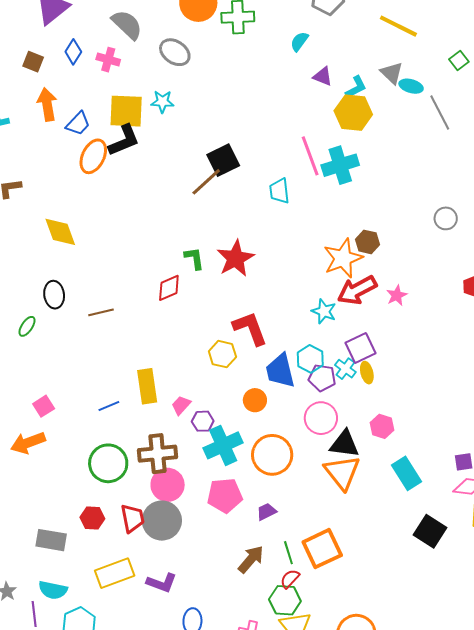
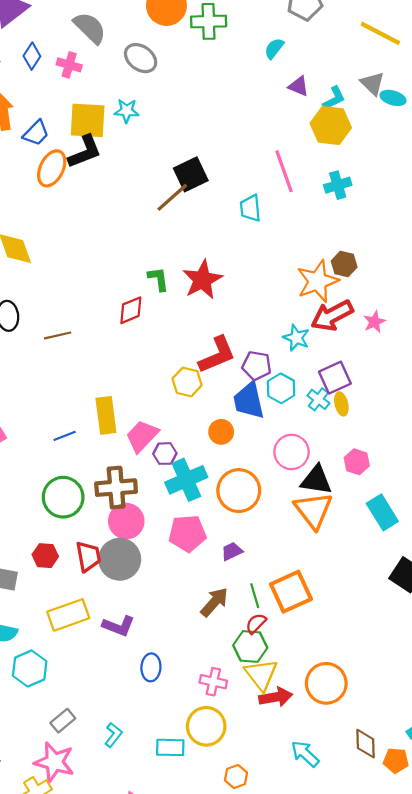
cyan cross: (340, 165) -> (338, 185), moved, size x0.7
red L-shape: (250, 328) -> (217, 355), turned 87
purple pentagon: (322, 378) -> (257, 366), moved
pink trapezoid: (181, 405) -> (142, 436), size x1.6

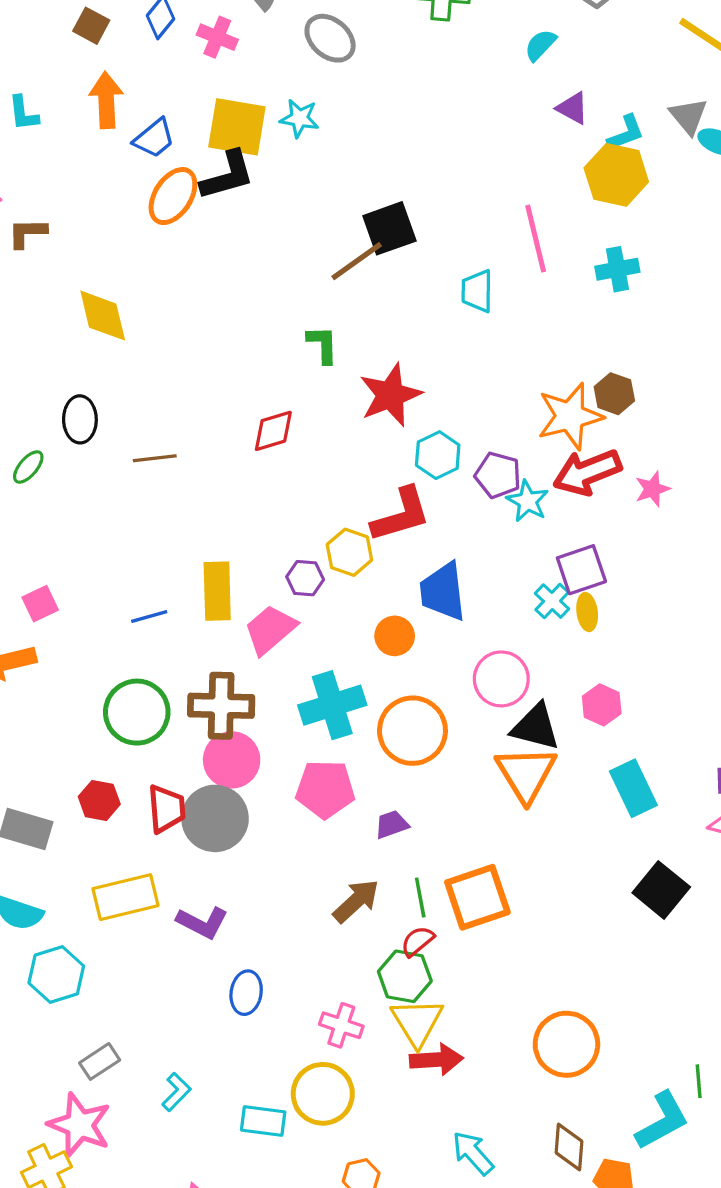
green L-shape: (158, 279) -> (323, 345), moved
purple pentagon: (257, 366) -> (498, 475), moved
cyan hexagon: (281, 388) -> (438, 455), moved
purple hexagon: (165, 454) -> (305, 578), moved
orange circle: (326, 683) -> (566, 1044), moved

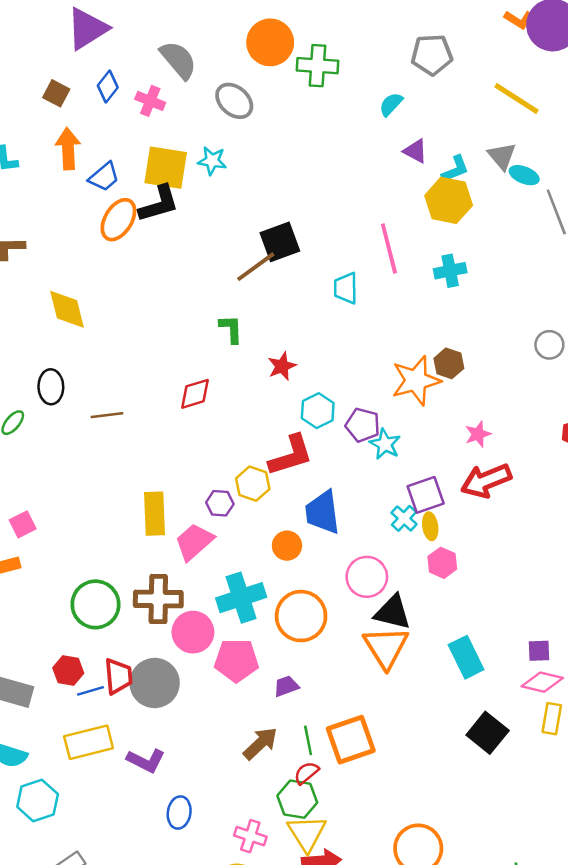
red star: (390, 395) -> (282, 366), size x0.6
red arrow: (587, 472) -> (486, 481), moved
blue line: (149, 616) -> (91, 691), moved
pink hexagon: (602, 705) -> (442, 563), moved
pink circle: (232, 760) -> (193, 632), moved

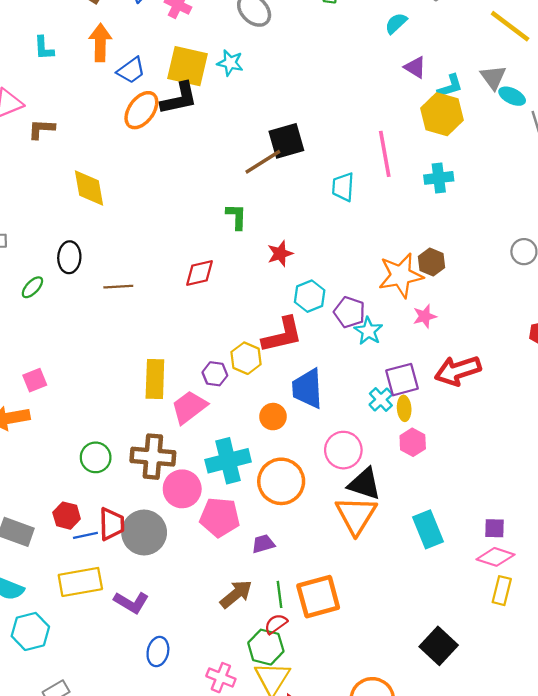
pink star: (478, 434) -> (425, 316), moved
green circle: (95, 604) -> (96, 457), size x0.7
black square: (488, 733) -> (439, 646), moved

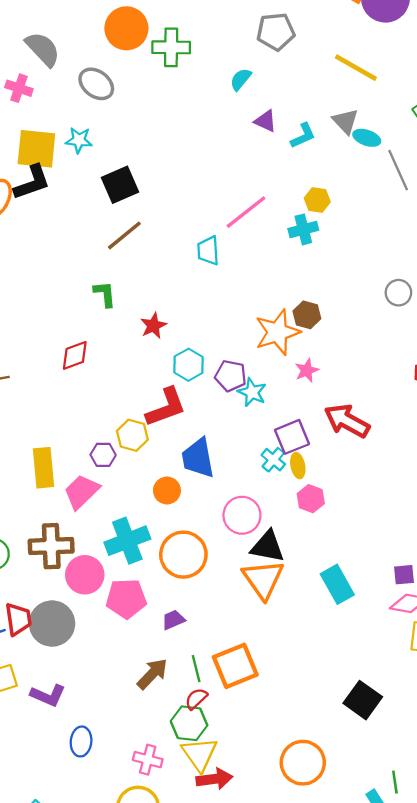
yellow hexagon: (442, 114) -> (317, 200), moved, size x0.6
black square: (286, 141) -> (120, 185), moved
pink line: (385, 154) -> (246, 212), turned 69
red arrow: (458, 371) -> (347, 421), turned 54

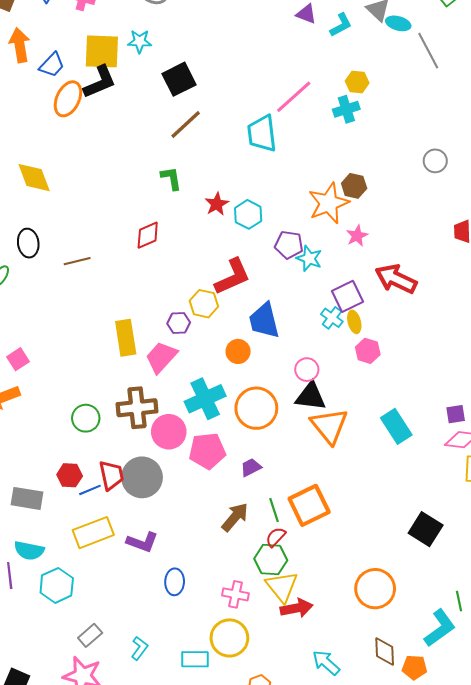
cyan trapezoid: (208, 251) -> (262, 134), size x1.4
cyan hexagon: (189, 365) -> (248, 214), moved
pink circle: (242, 515) -> (307, 370), size x0.7
black triangle: (268, 547) -> (311, 396), moved

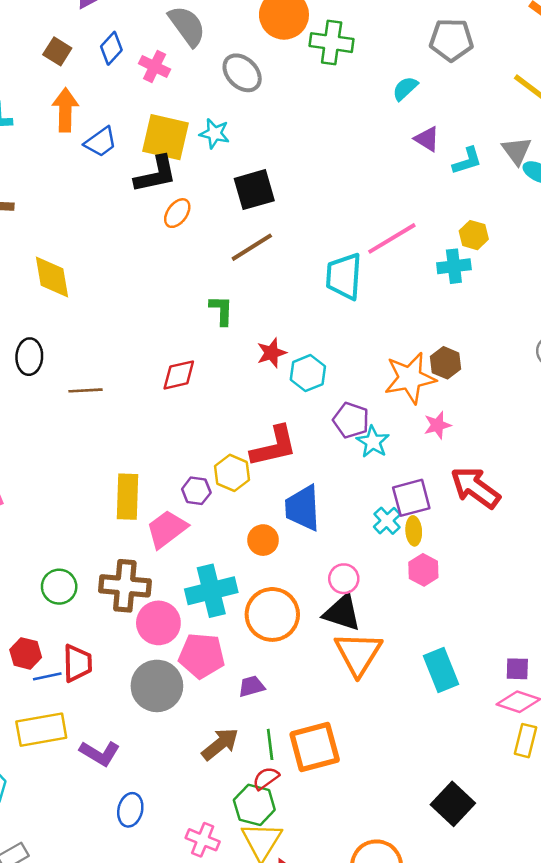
orange ellipse: (68, 99) -> (177, 213), moved, size x0.7
gray circle: (142, 477) -> (157, 686), moved

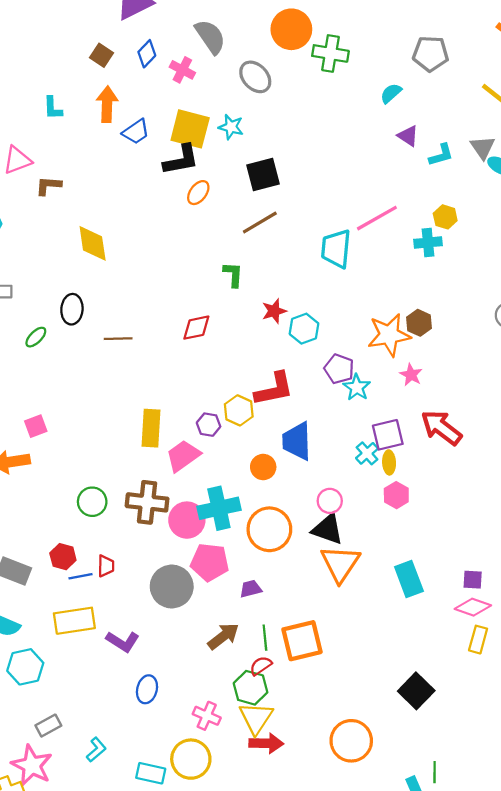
pink star: (437, 425) -> (411, 375), turned -30
pink circle: (158, 623) -> (187, 520), moved
red trapezoid: (77, 663) -> (106, 566), size x0.7

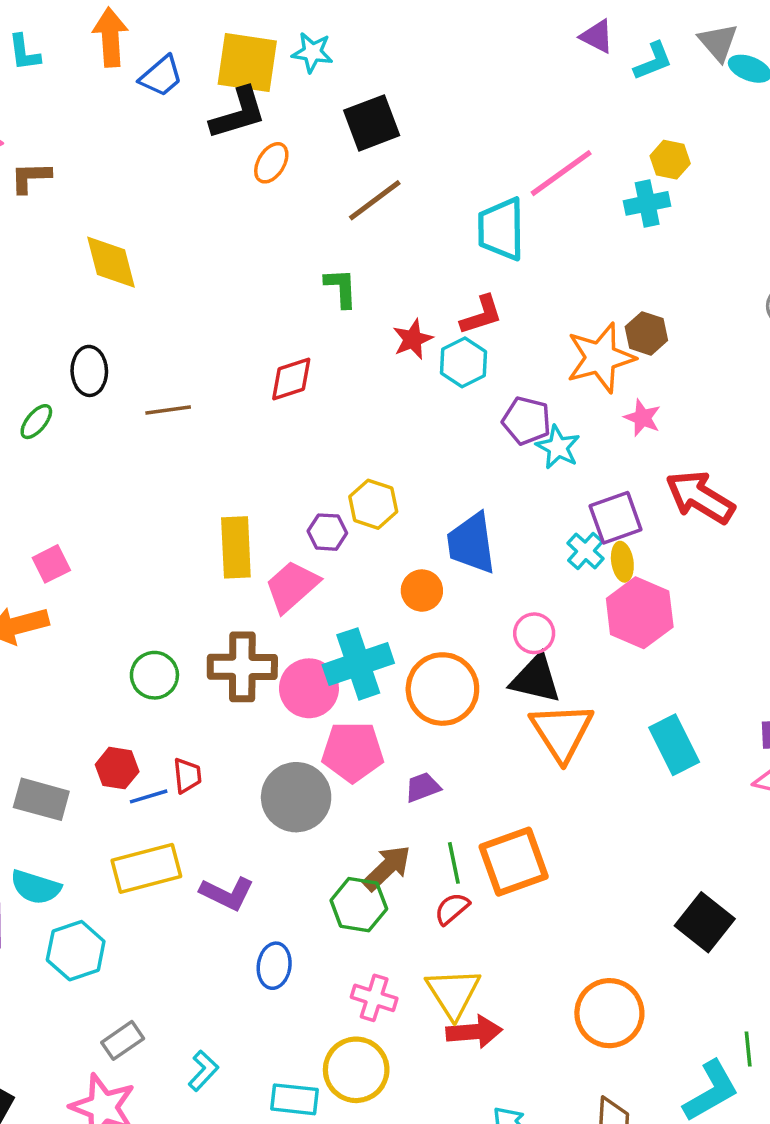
red L-shape: (274, 389) -> (481, 315), moved, size x0.7
pink hexagon: (396, 495) -> (640, 613), size x1.6
green hexagon: (251, 688) -> (359, 905), moved

